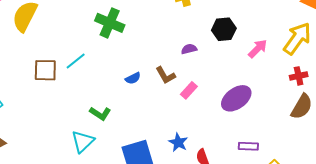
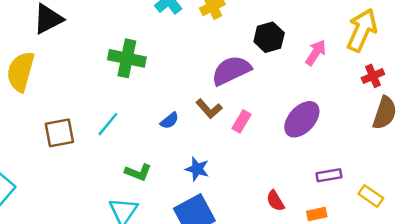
purple semicircle: (189, 49) -> (231, 70), size x2.0
cyan line: (76, 61) -> (108, 124), moved
blue star: (178, 142) -> (197, 169), moved

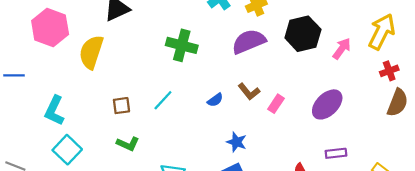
black hexagon: (269, 37) -> (303, 34), size x1.4
purple semicircle: (231, 70) -> (249, 41), moved
brown square: (59, 133) -> (121, 106), size x0.7
green L-shape: (138, 172) -> (128, 144), moved
purple rectangle: (329, 175) -> (336, 153), moved

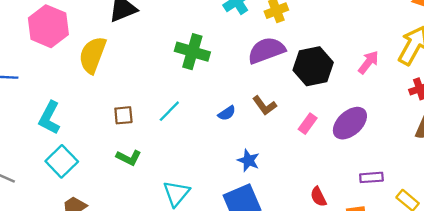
black hexagon: (303, 34) -> (313, 66), moved
pink rectangle: (276, 104) -> (308, 124), moved
purple rectangle: (336, 153) -> (371, 177), moved

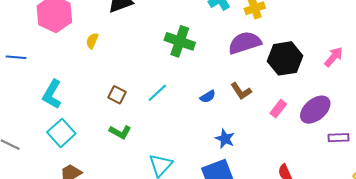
yellow semicircle: (93, 55) -> (92, 41), size x0.5
brown square: (123, 115) -> (117, 95), turned 30
purple rectangle: (371, 177) -> (338, 138), moved

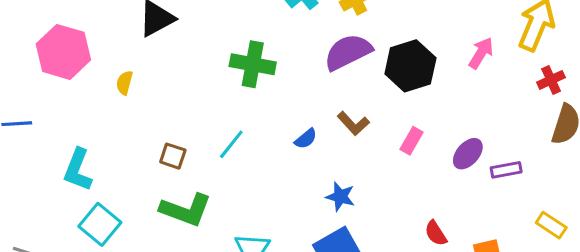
purple ellipse: (315, 110) -> (468, 154), moved, size x0.7
green L-shape: (120, 132) -> (186, 210), size x1.6

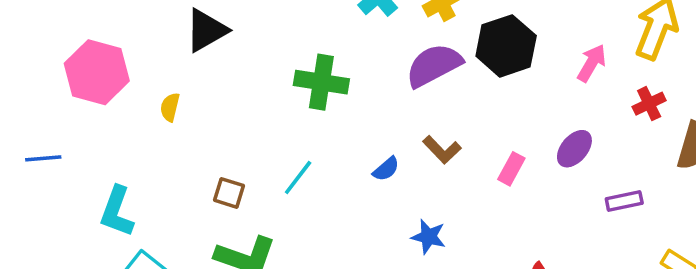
black hexagon: (410, 66) -> (506, 46), moved
red cross: (551, 80) -> (649, 104), moved
purple ellipse: (468, 154) -> (574, 149), moved

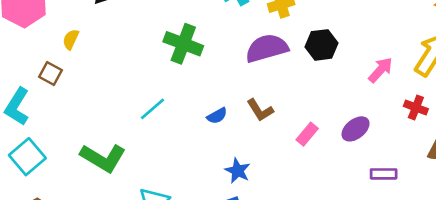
black hexagon: (506, 46) -> (322, 45), size x0.7
red cross: (649, 104) -> (416, 108), turned 35
brown square: (229, 193) -> (50, 74), moved

